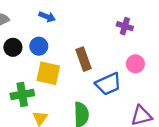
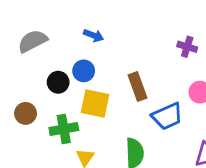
black circle: (13, 47) -> (58, 82), moved

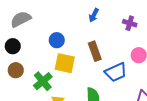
blue arrow: (94, 35) -> (94, 15), moved, turned 96
black circle: (58, 82) -> (13, 46), moved
green cross: (64, 129) -> (43, 81), turned -30

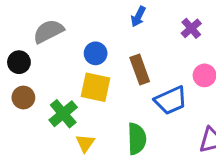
gray semicircle: (21, 19) -> (48, 31), moved
purple cross: (130, 23) -> (191, 28), turned 32
blue circle: (57, 40) -> (96, 53), moved

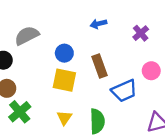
blue arrow: (138, 17) -> (98, 24), turned 49
green cross: (63, 114) -> (20, 112), moved
yellow triangle: (85, 143) -> (64, 118), moved

